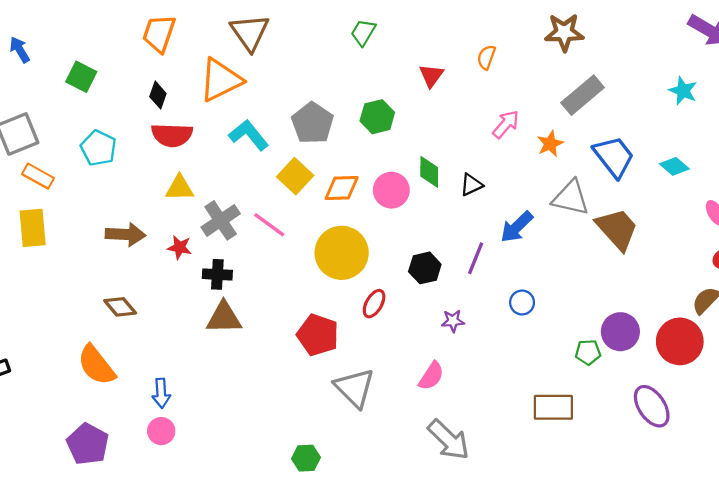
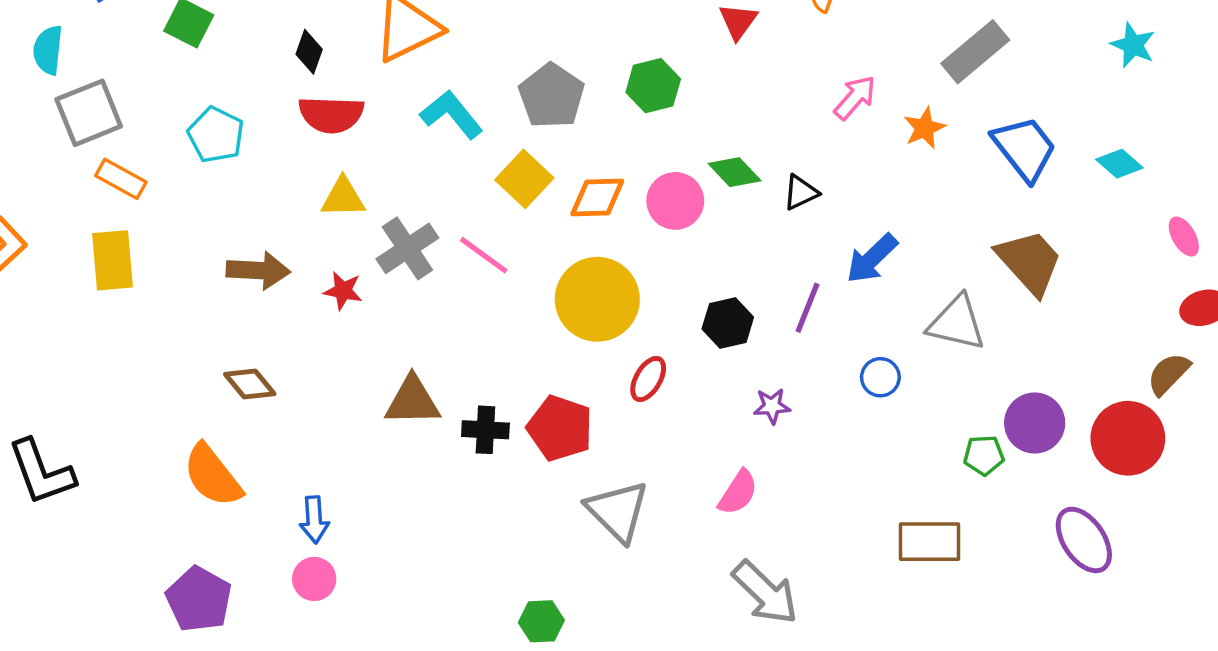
green diamond: (429, 172) -> (735, 172), turned -44
gray triangle: (571, 198) -> (957, 323), moved
black cross: (217, 274) -> (485, 430), moved

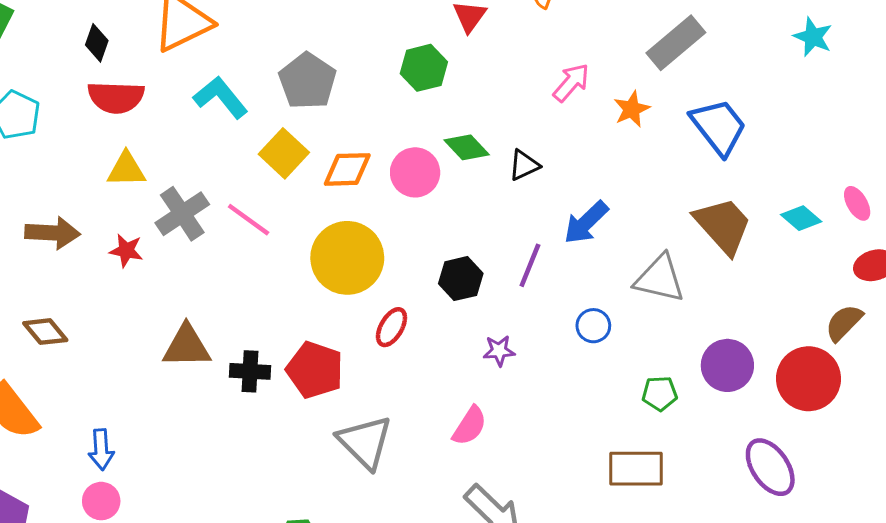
green hexagon: (653, 86) -> (424, 68), moved
cyan diamond: (1119, 164) -> (801, 218), moved
green pentagon: (984, 455) -> (660, 393), moved

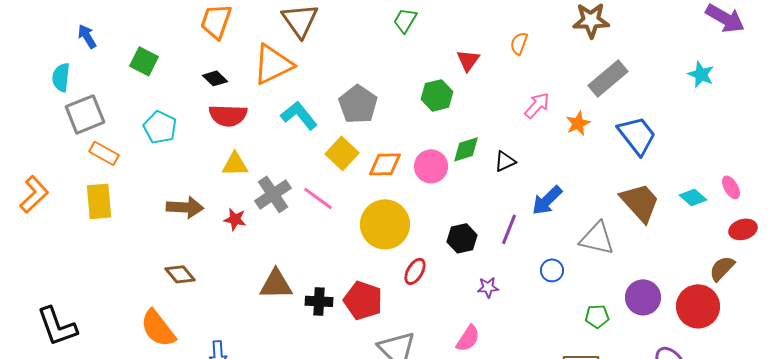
black diamond: (97, 43) -> (215, 78), turned -65
green diamond: (467, 147) -> (466, 149), turned -64

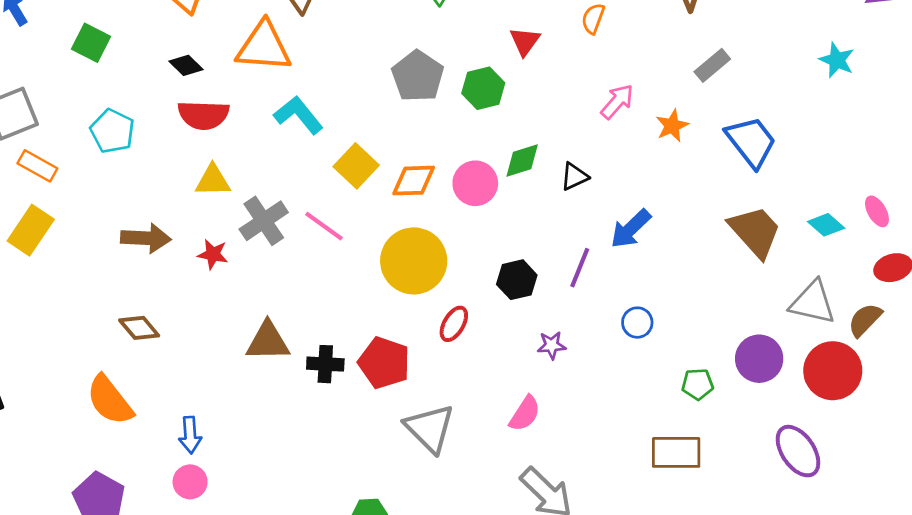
orange triangle: (273, 64) -> (264, 47), turned 30
gray rectangle: (608, 78) -> (712, 65), size x0.7
gray pentagon: (358, 104) -> (418, 76), moved
yellow rectangle: (99, 201) -> (31, 230), turned 39
gray triangle: (597, 238) -> (813, 302), moved

